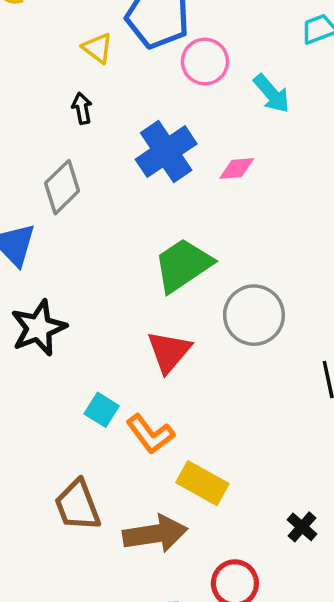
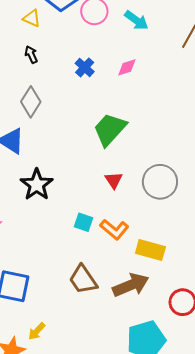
blue cross: (166, 152) -> (85, 67), size x0.6
gray circle: (254, 315) -> (160, 182), moved
red triangle: (169, 352) -> (114, 180), size x0.7

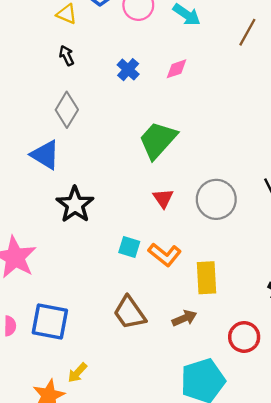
yellow rectangle: (150, 250) -> (206, 278), turned 72
brown arrow: (131, 285) -> (184, 318), size x0.6

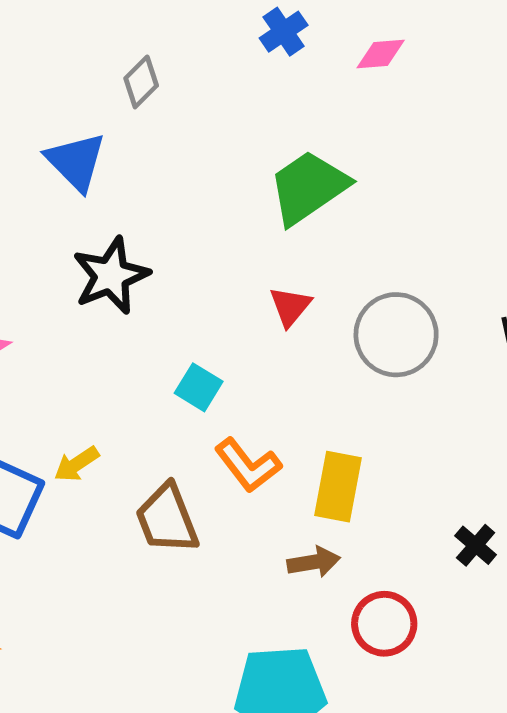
gray diamond: (67, 110) -> (141, 82), size x0.7
orange L-shape: (165, 255) -> (248, 465), moved
brown arrow: (184, 318) -> (314, 562), moved
yellow arrow: (77, 373) -> (77, 464), moved

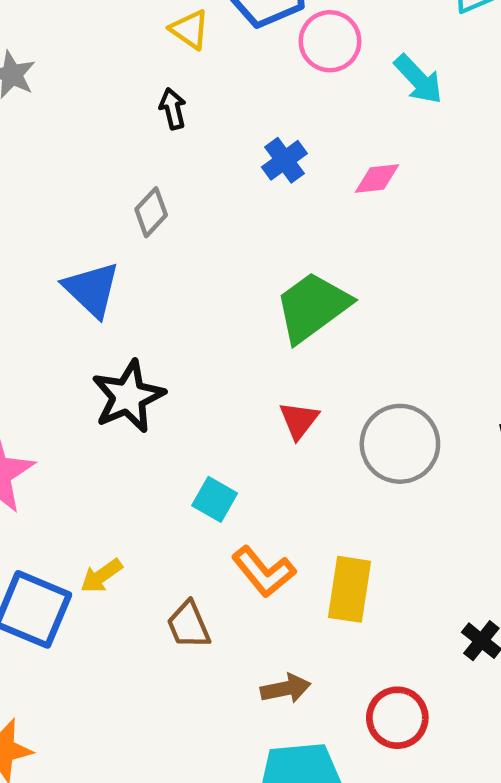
brown trapezoid: (167, 519) -> (189, 625), size x0.7
brown arrow: (314, 562) -> (286, 689), moved

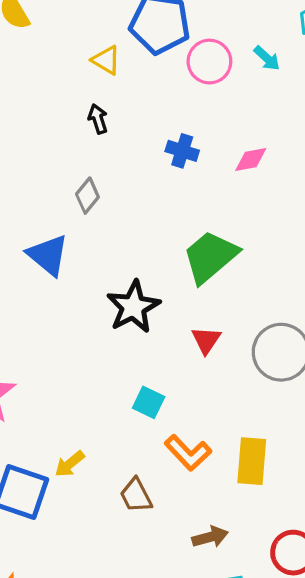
cyan arrow: (418, 79) -> (267, 58), moved, size x0.7
blue cross: (284, 160) -> (182, 151), turned -32
black star: (128, 396) -> (133, 307), moved

